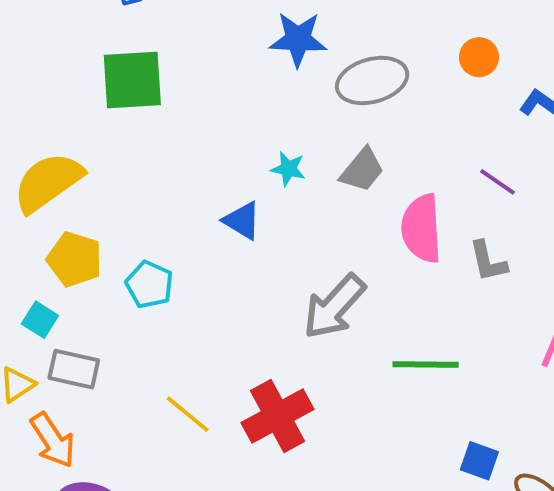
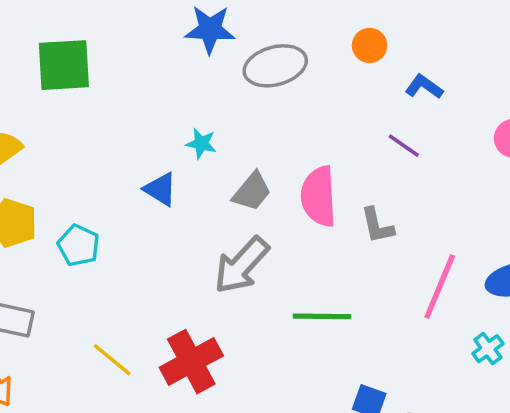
gray trapezoid: (362, 170) -> (252, 192), moved
purple line: (497, 182) -> (404, 146), moved

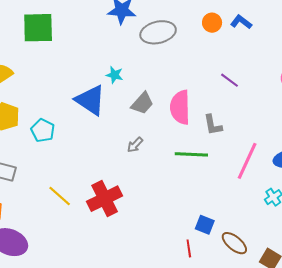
blue L-shape: (424, 87) -> (241, 22), moved
blue triangle: (160, 189) -> (90, 100), size x1.6
gray arrow: (241, 265) -> (135, 145), size x0.5
green line: (322, 316) -> (191, 154), moved

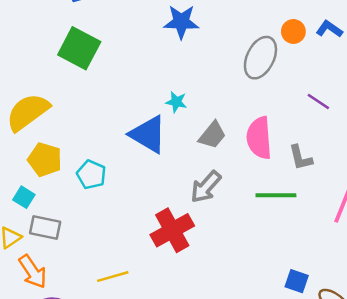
green square: (38, 28) -> (79, 48), turned 32
gray ellipse: (158, 32) -> (260, 58), moved, turned -48
gray arrow: (135, 145) -> (206, 187), size x1.6
yellow line: (60, 196) -> (113, 277), moved, turned -55
red cross: (105, 199) -> (172, 230), moved

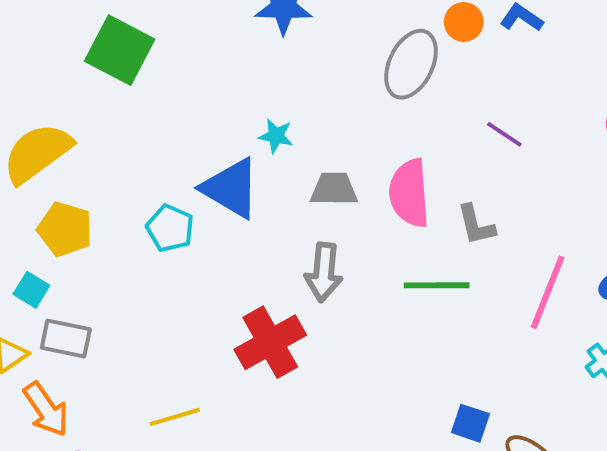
gray trapezoid: (212, 135) -> (334, 189), turned -128
cyan pentagon: (91, 175) -> (170, 228), moved
gray arrow: (206, 187) -> (324, 272), turned -36

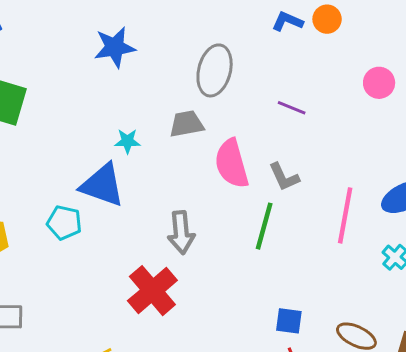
orange circle: (464, 22) -> (327, 19), moved
gray trapezoid: (334, 189) -> (187, 124), moved
green line: (437, 285) -> (264, 226), turned -63
blue square: (470, 423) -> (289, 321), moved

